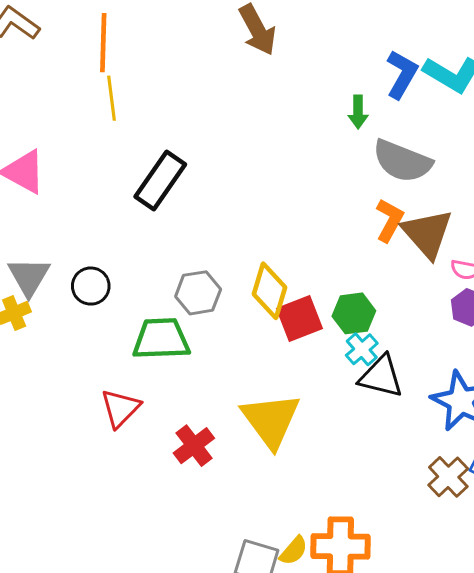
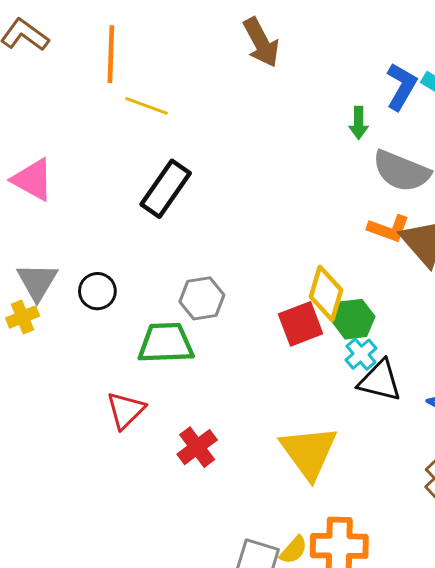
yellow line: (111, 98) -> (146, 106), moved, turned -63
orange L-shape: (389, 220) -> (389, 229), turned 81
yellow diamond: (269, 291) -> (326, 293), moved
yellow triangle: (271, 420) -> (309, 452), moved

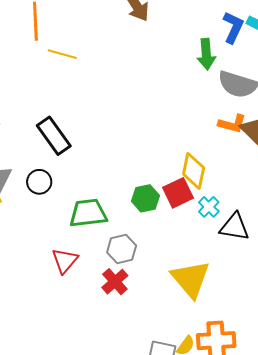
green arrow: (359, 123) -> (206, 54), size x1.4
black rectangle: (166, 189) -> (54, 136), moved, turned -66
gray hexagon: (202, 298) -> (122, 249), moved
green hexagon: (354, 319) -> (145, 198), moved
cyan cross: (361, 354) -> (209, 207), moved

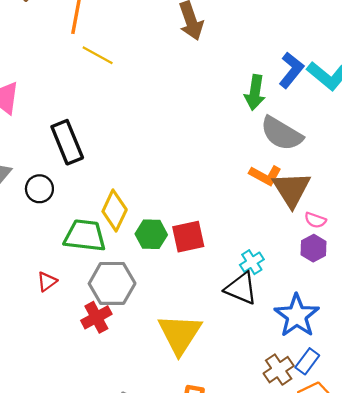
yellow diamond: (194, 171) -> (115, 211), moved
cyan cross: (209, 207) -> (252, 262), moved
gray hexagon: (122, 249) -> (112, 283), size x1.4
red triangle: (65, 261) -> (47, 282), size x0.7

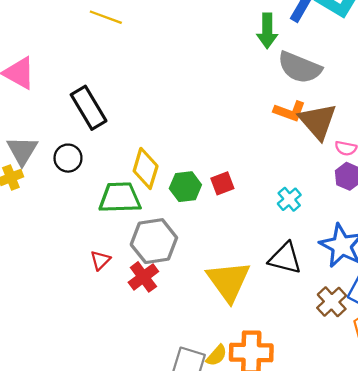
red square: (188, 237) -> (222, 183), size x0.7
red triangle: (47, 282) -> (100, 260), moved
black triangle: (241, 288) -> (285, 258), moved

